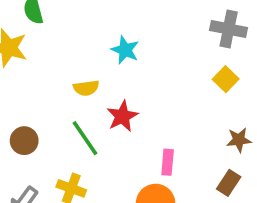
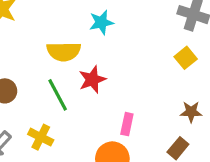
cyan star: (125, 50) -> (101, 22), turned 30
yellow semicircle: (86, 88) -> (64, 51), size x1.5

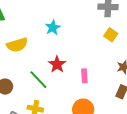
yellow semicircle: (64, 51) -> (17, 45), moved
pink rectangle: (127, 124) -> (84, 76), moved

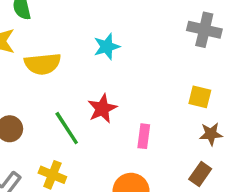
yellow square: (111, 35) -> (200, 97), moved, turned -32

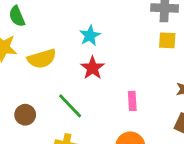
yellow square: (200, 97) -> (167, 40), moved
red star: (102, 109) -> (93, 68), moved

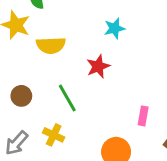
cyan star: (90, 36) -> (114, 28), moved
pink rectangle: (132, 101) -> (143, 116), moved

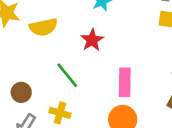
brown circle: (21, 96) -> (21, 92), moved
pink rectangle: (143, 116) -> (125, 82), moved, size x1.5

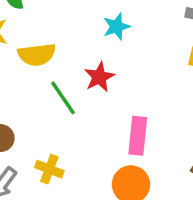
green line: (67, 75) -> (63, 98), moved

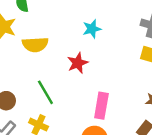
green line: (63, 98) -> (45, 92), moved

